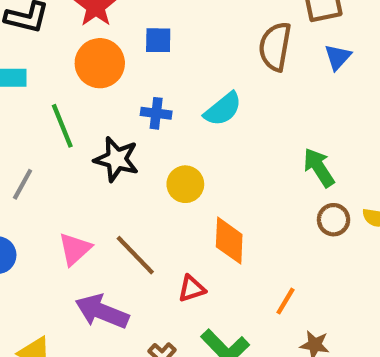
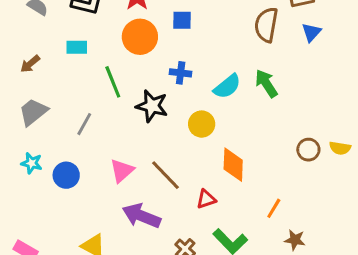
cyan semicircle: (223, 109) -> (227, 86), moved
green arrow: (319, 168) -> (266, 83), moved

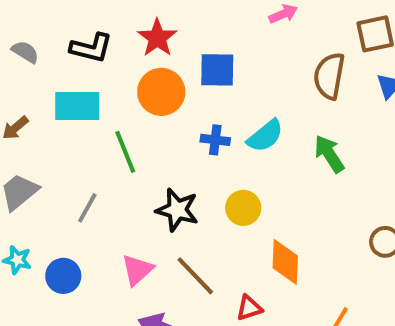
blue square: (182, 20) -> (217, 70), size x1.4
cyan rectangle: (77, 47) -> (77, 106), size x1.6
cyan semicircle: (227, 86) -> (265, 136), moved
black star: (152, 106) -> (177, 210), moved

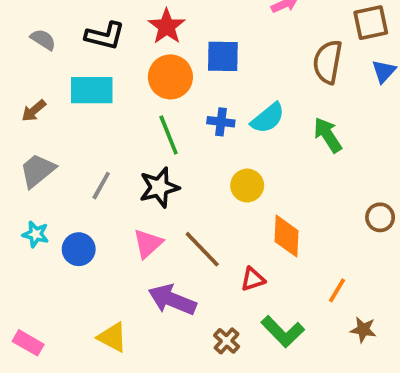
green line: (125, 152) -> (169, 135), moved
black star: (177, 210) -> (159, 187), moved, turned -30

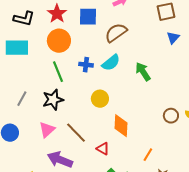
blue square: (223, 56) -> (88, 17), moved
brown semicircle: (328, 62) -> (116, 33), moved, turned 45
red triangle: (253, 279) -> (103, 149), turned 48

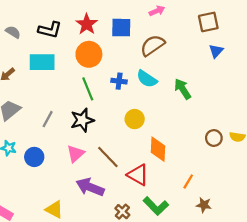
cyan semicircle: (111, 63) -> (147, 79), turned 72
red triangle: (103, 149) -> (138, 175), size x1.5

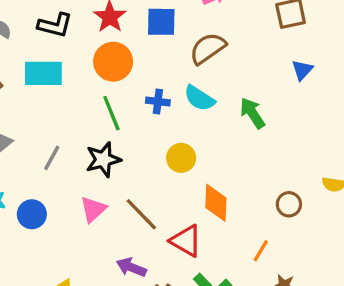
blue triangle: (216, 51) -> (302, 70), moved
brown circle: (214, 138) -> (289, 204), moved
purple arrow: (90, 187) -> (131, 267), moved, size x0.7

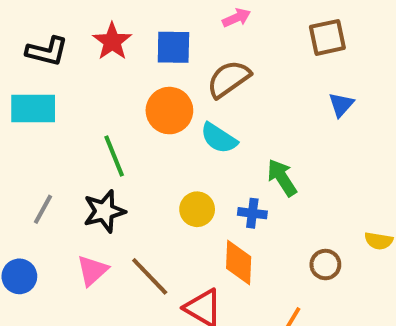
orange circle: (113, 62) -> (169, 111), moved
blue cross: (158, 101) -> (252, 213), moved
green arrow: (252, 113) -> (282, 178), moved

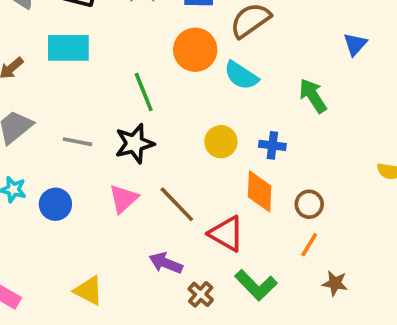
green arrow: (282, 178) -> (313, 96), moved
gray line: (43, 209) -> (78, 142), turned 72
brown circle: (325, 265) -> (309, 204), moved

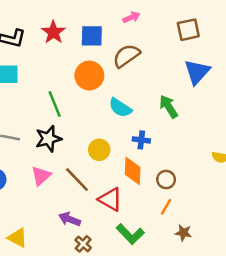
blue triangle: (355, 44) -> (197, 72), size x1.6
cyan semicircle: (241, 76) -> (120, 108), moved
yellow circle: (221, 142) -> (99, 150), moved
brown cross: (201, 294) -> (83, 244), moved

